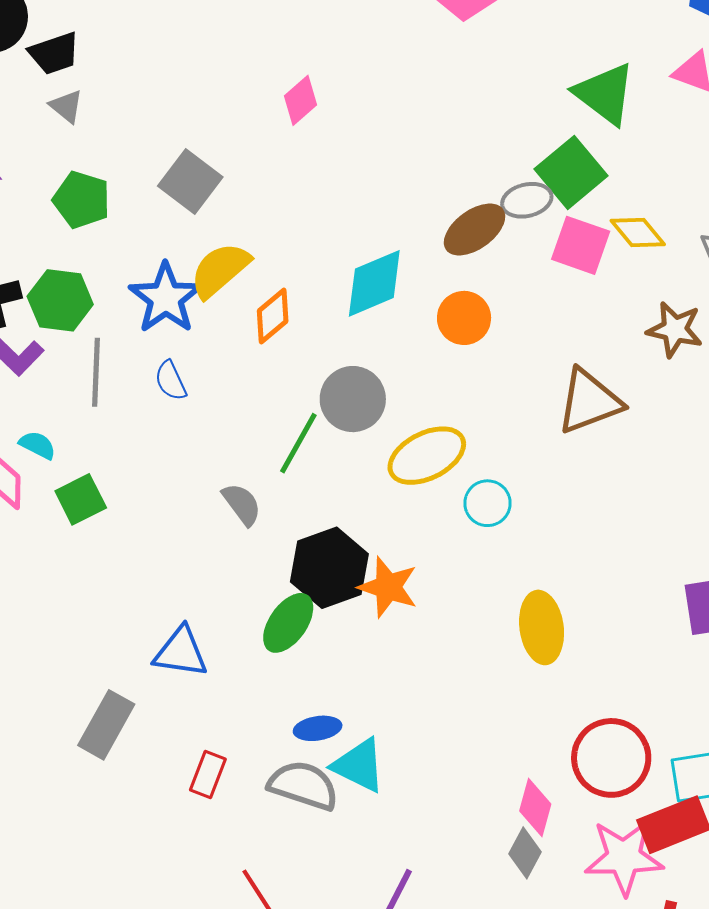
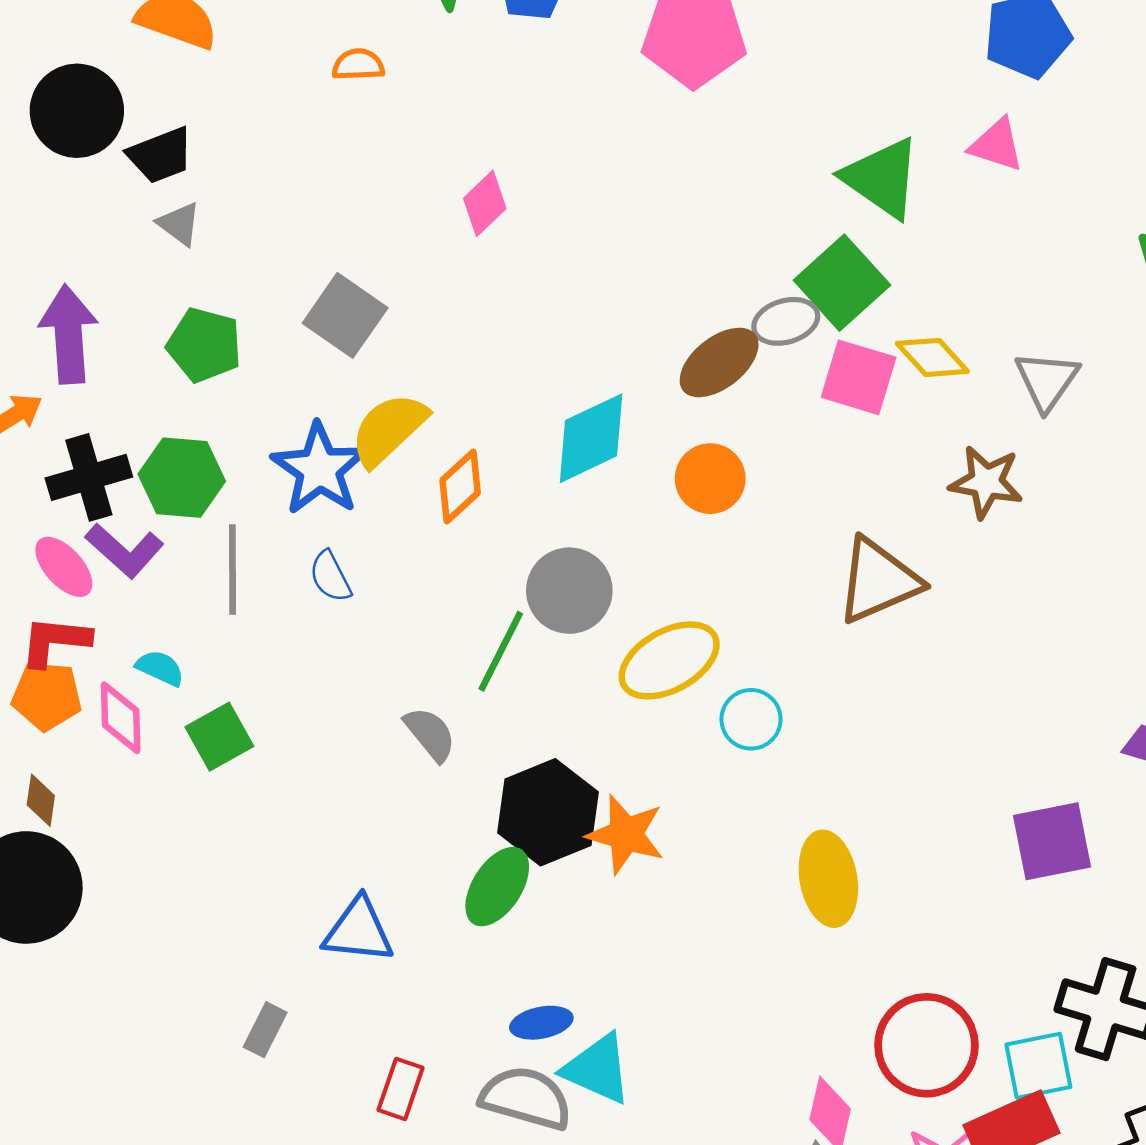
gray rectangle: (106, 725) -> (265, 1030), size x0.6

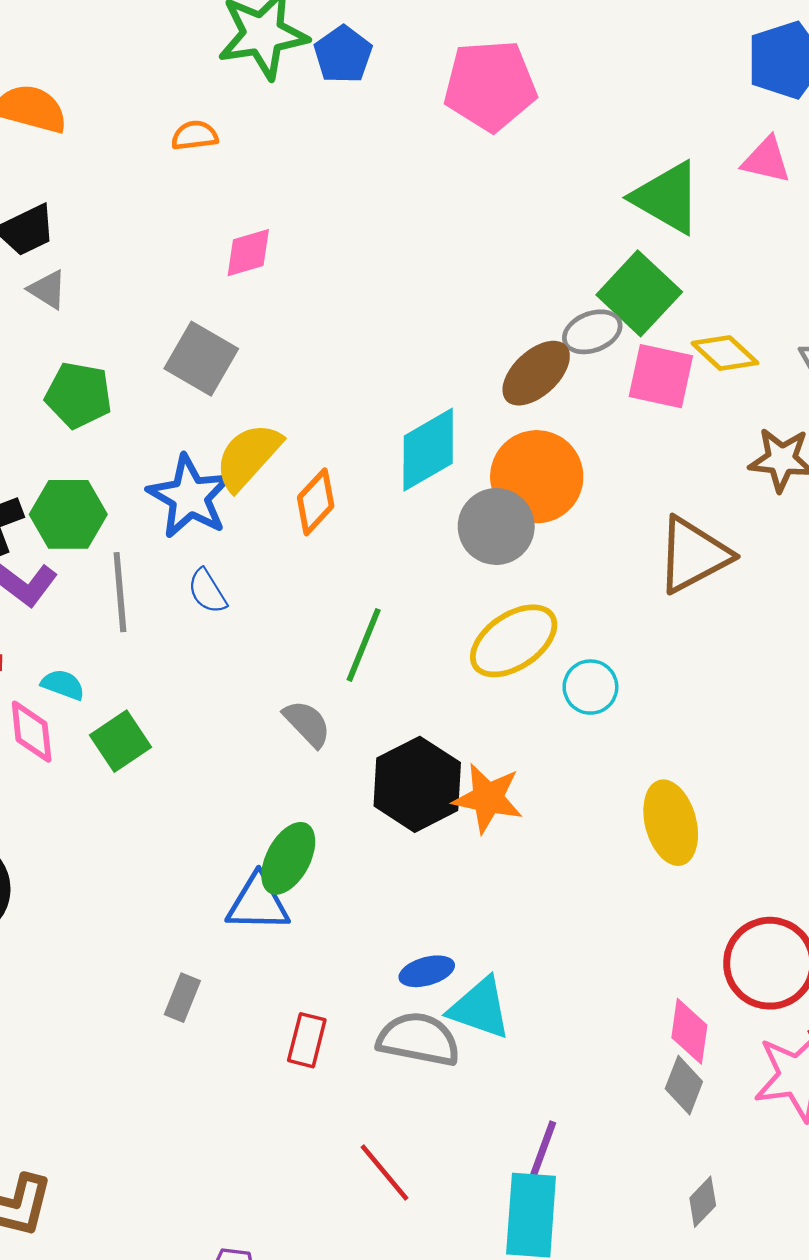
pink diamond: (485, 203) -> (248, 253), moved, turned 32
orange circle: (710, 479) -> (537, 477), size x1.5
gray circle: (569, 591) -> (496, 526), moved
green ellipse: (497, 887) -> (288, 858), moved

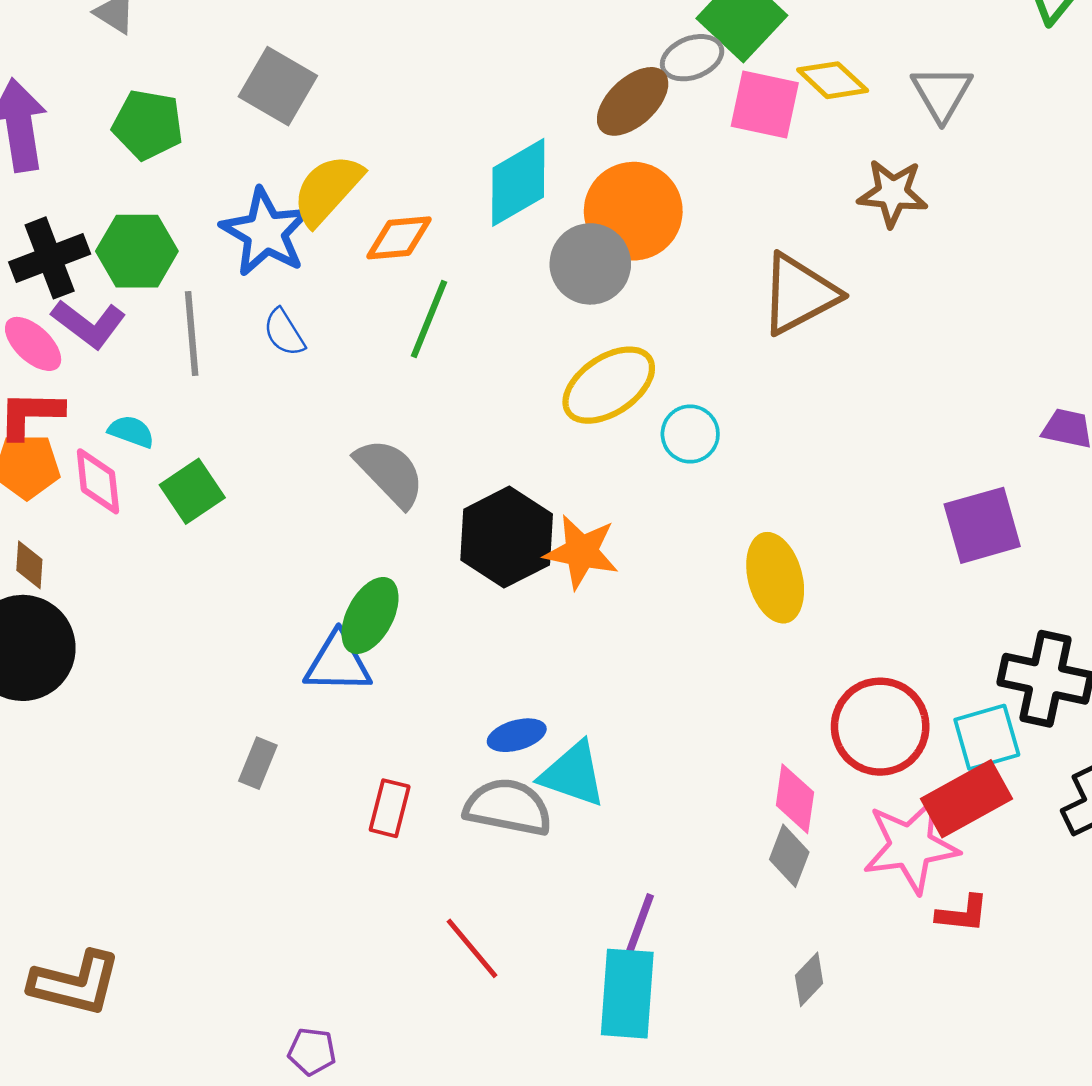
orange diamond: (316, 502) -> (399, 238), turned 42
green line: (364, 645) -> (429, 319), moved
gray semicircle: (307, 724) -> (390, 473), size x1.4

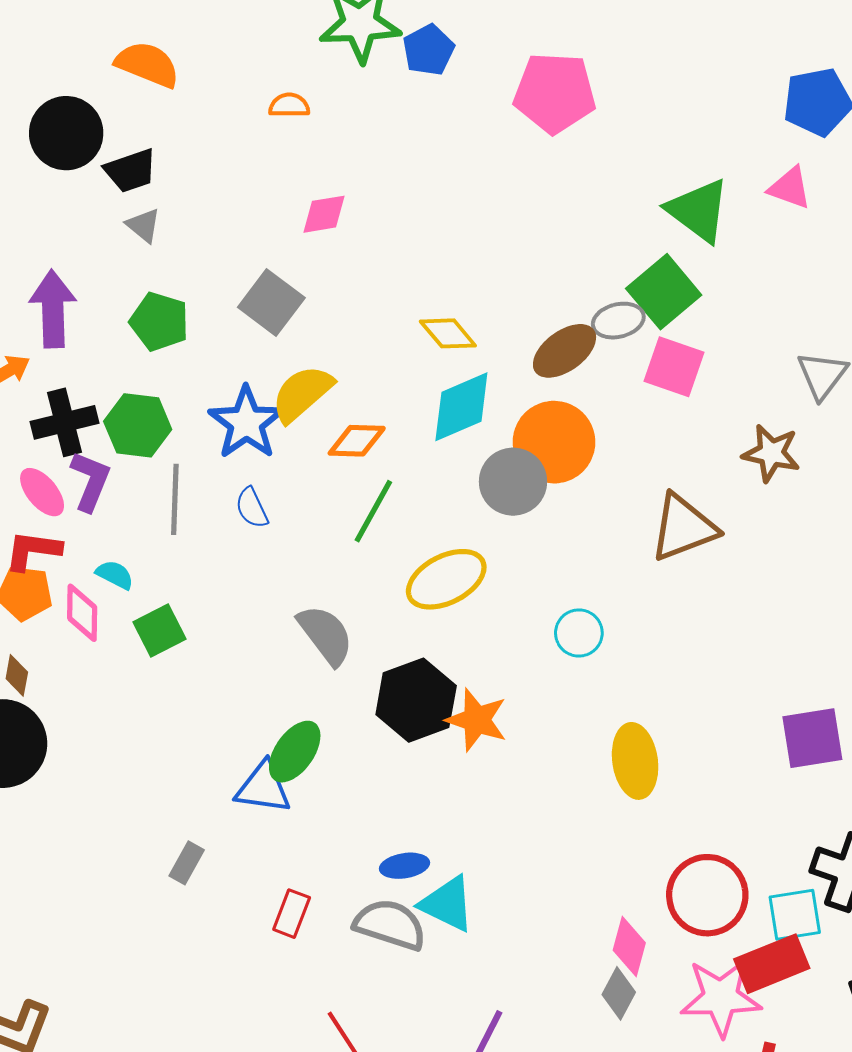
yellow diamond: (833, 80) -> (448, 333), moved
purple L-shape: (89, 324) -> (90, 481), turned -112
yellow ellipse: (609, 385) -> (446, 579), moved

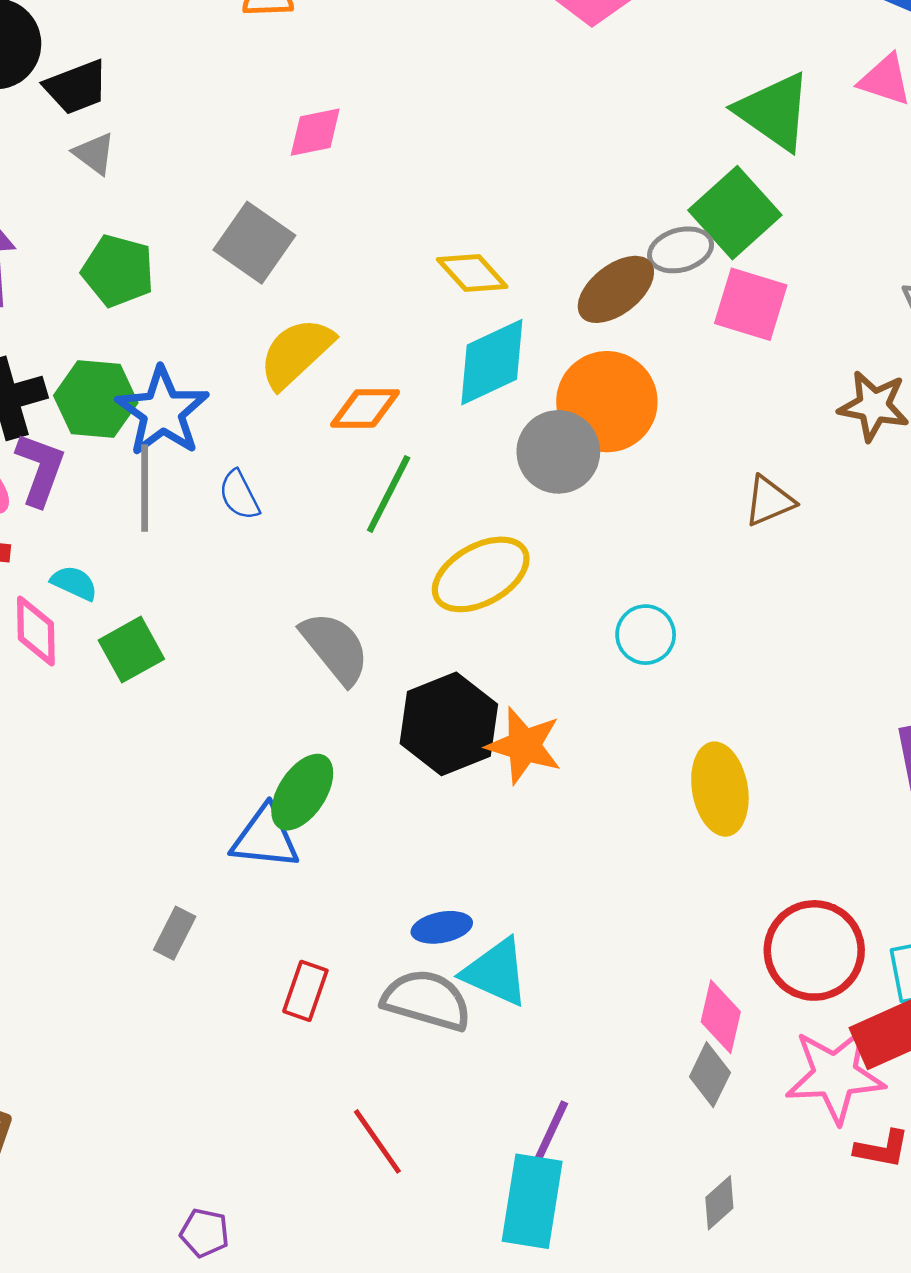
blue star: (246, 423) -> (162, 411), moved
brown triangle: (683, 528) -> (769, 501), size x0.6

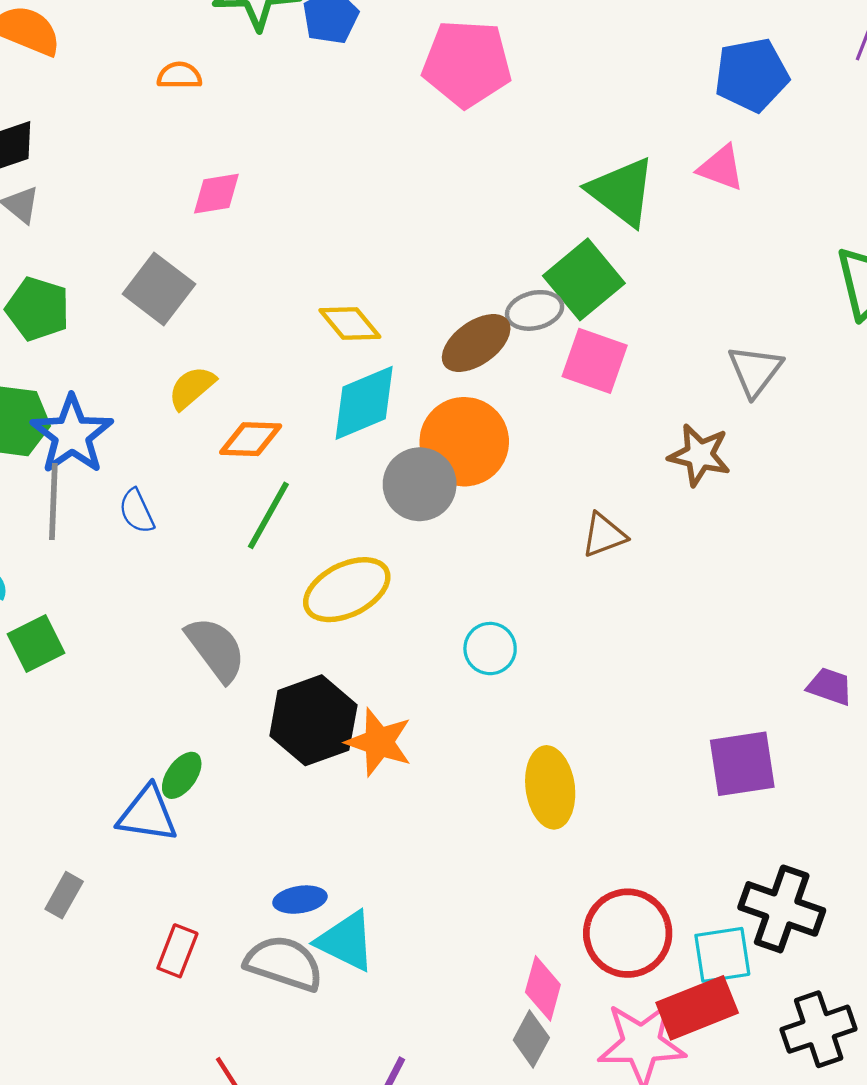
yellow semicircle: (296, 353) -> (192, 388), size x0.7
green ellipse: (302, 792) -> (182, 775), size x0.7

